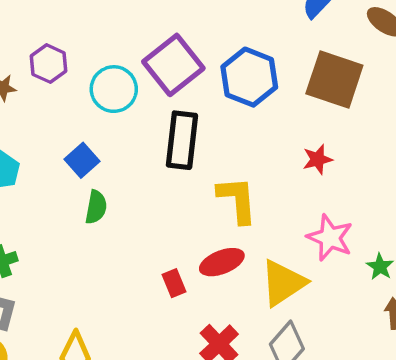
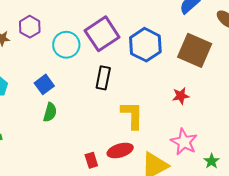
black rectangle: (182, 140) -> (103, 78), size x0.7

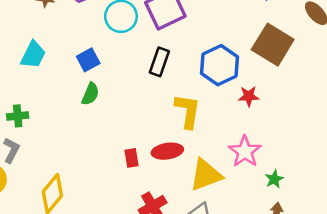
blue hexagon: (145, 45) -> (220, 65), moved

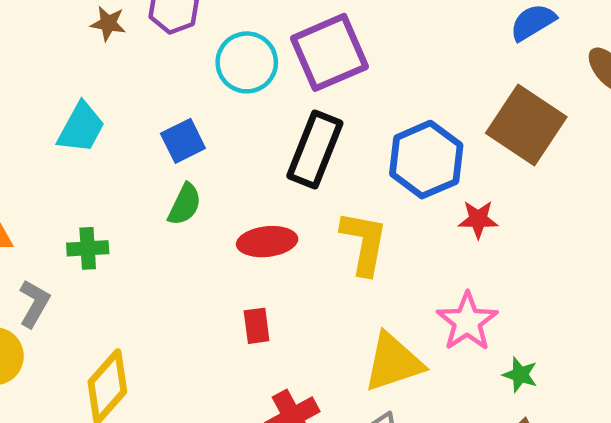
black rectangle: (159, 62) -> (315, 150), size x1.4
green cross: (18, 116) -> (88, 248), moved
red ellipse: (167, 151) -> (267, 242), moved
green star: (274, 179) -> (520, 375), turned -30

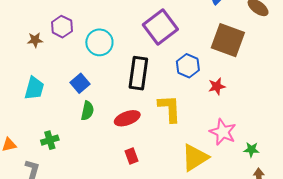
purple square: (330, 52) -> (160, 27), moved
blue hexagon: (426, 160) -> (188, 66), size x0.7

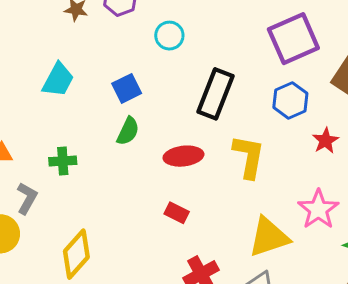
purple square: (160, 27) -> (293, 39), moved
cyan circle: (99, 42) -> (169, 36), size x0.7
red star: (217, 86) -> (325, 141), turned -30
red rectangle: (132, 156) -> (177, 213), turned -56

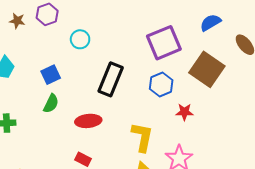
red star: (325, 141) -> (184, 112), turned 30
yellow L-shape: (249, 157) -> (142, 137), moved

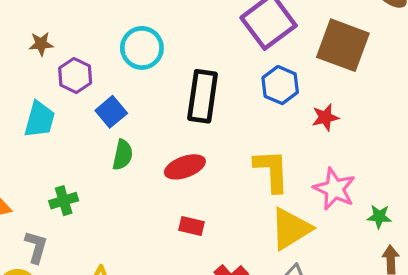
purple hexagon: (47, 14) -> (75, 76), moved
cyan circle: (80, 39) -> (142, 48), size x1.4

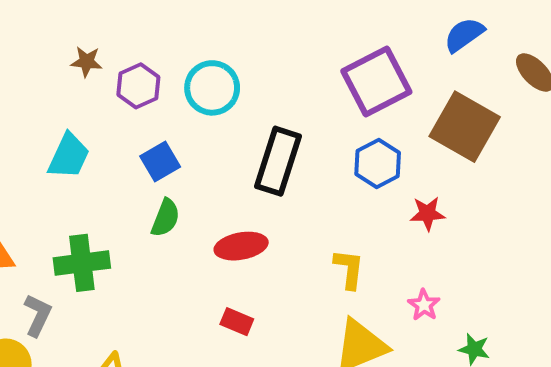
purple hexagon: (75, 76) -> (138, 86), moved
yellow L-shape: (272, 171) -> (349, 269), size x0.7
pink star: (334, 189) -> (424, 305), size x0.6
green cross: (64, 201) -> (82, 263), size x1.5

